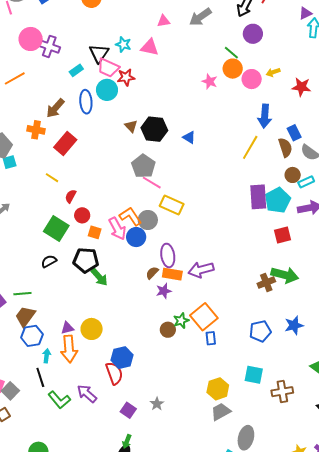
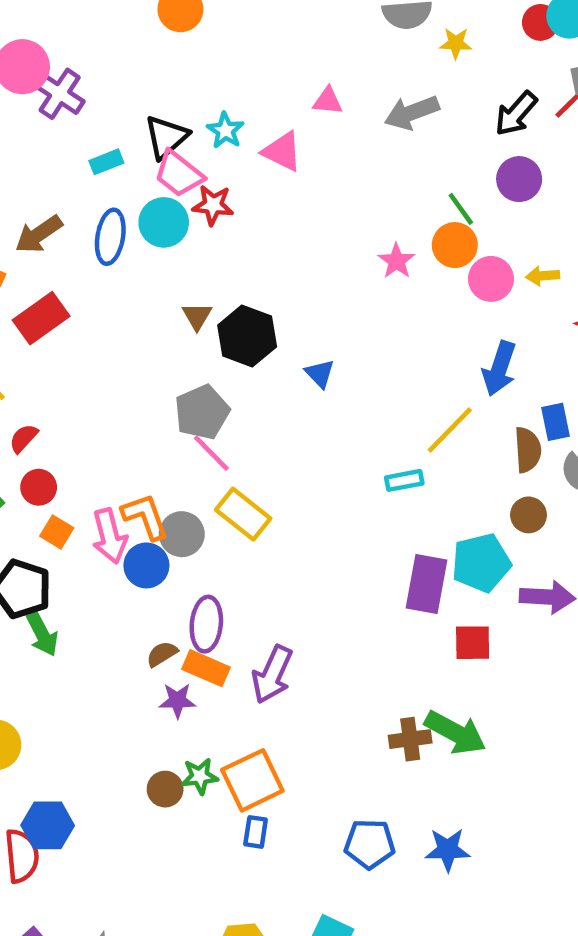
cyan rectangle: (306, 182) -> (404, 480), moved
purple rectangle: (258, 197) -> (427, 584), moved
purple arrow: (201, 270) -> (272, 674), turned -65

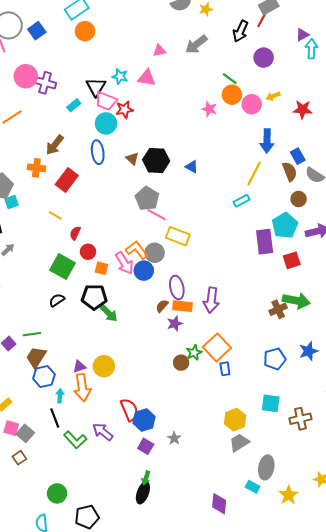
purple circle: (519, 179) -> (264, 58), moved
blue ellipse: (110, 237) -> (98, 152), moved
blue hexagon: (48, 825) -> (144, 420), moved

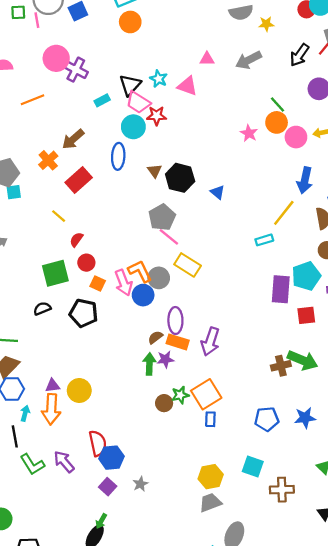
orange cross: (36, 168) -> (48, 160), turned 30
green square: (62, 267) -> (55, 273), turned 35
green arrow: (109, 313) -> (149, 364), moved, turned -144

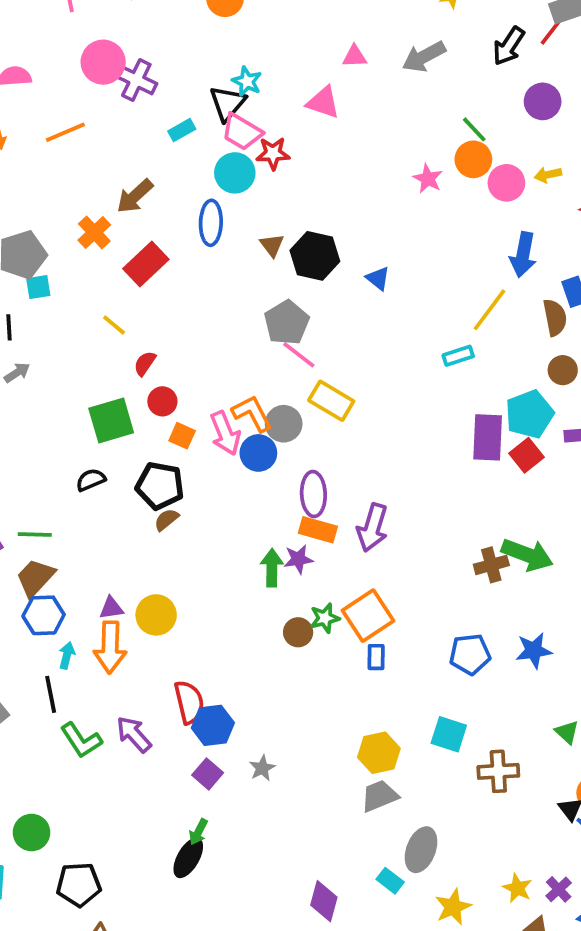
cyan star: (159, 79) -> (247, 81), moved
red square: (306, 315) -> (526, 455), moved, turned -30
brown semicircle: (155, 337) -> (166, 520), moved

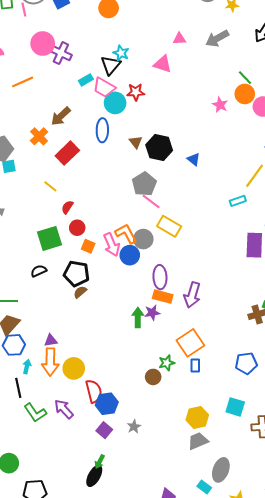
pink trapezoid: (242, 132) -> (104, 87), moved
yellow circle: (156, 615) -> (74, 368), moved
green star: (325, 618) -> (167, 363), moved
brown circle: (298, 632) -> (153, 377), moved

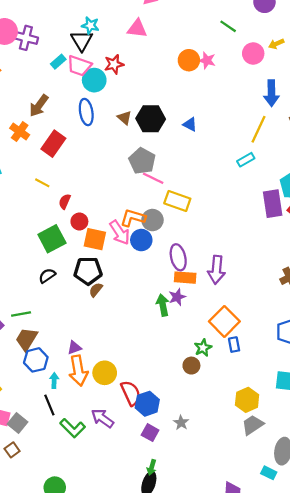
orange circle: (245, 94) -> (189, 60), moved
orange L-shape: (126, 234) -> (133, 218), turned -35
orange square: (88, 246) -> (95, 239), size x1.5

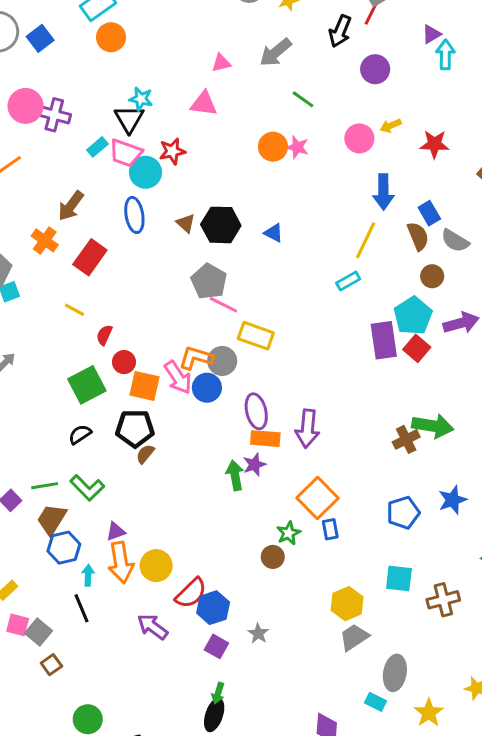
green line: (228, 26) -> (303, 99), moved
red semicircle: (131, 393) -> (191, 593), turned 70
green L-shape: (73, 428) -> (87, 488), moved
brown square: (12, 450) -> (51, 665), moved

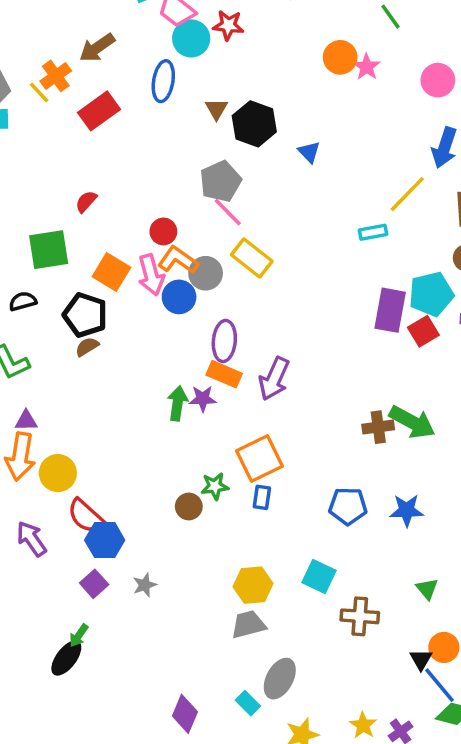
yellow line: (74, 310) -> (39, 92), moved
red circle: (124, 362) -> (163, 231), moved
red semicircle: (191, 593) -> (86, 516), turned 68

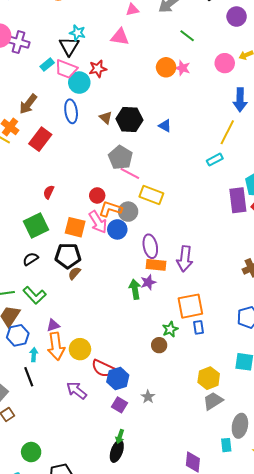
orange square: (259, 459) -> (190, 306), turned 32
cyan rectangle: (248, 703) -> (226, 445), turned 56

